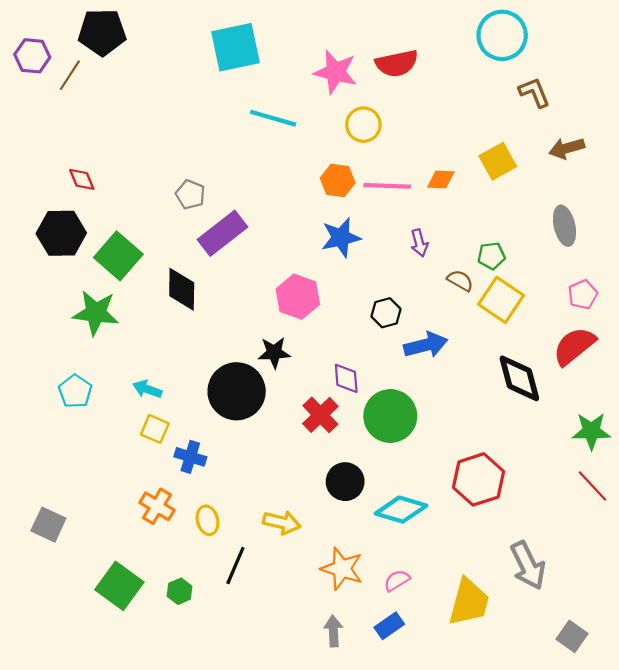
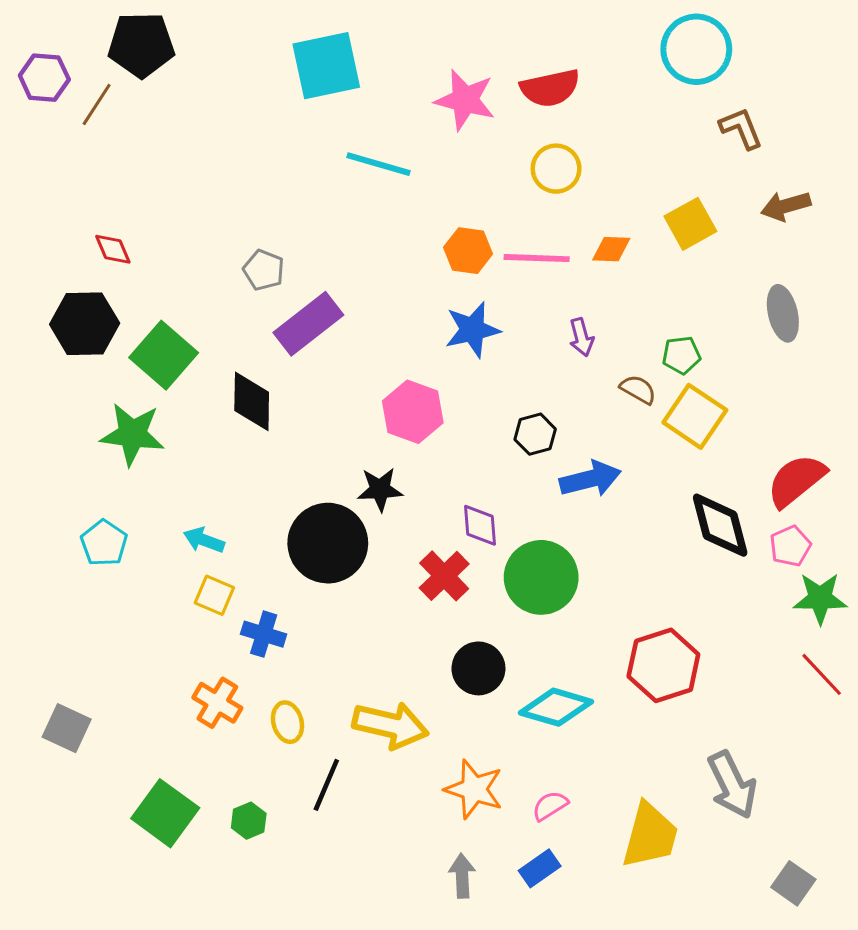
yellow circle: (363, 125) -> (556, 169), moved
pink pentagon: (583, 295) -> (790, 546), moved
yellow arrow: (282, 522) -> (390, 725), size x1.4

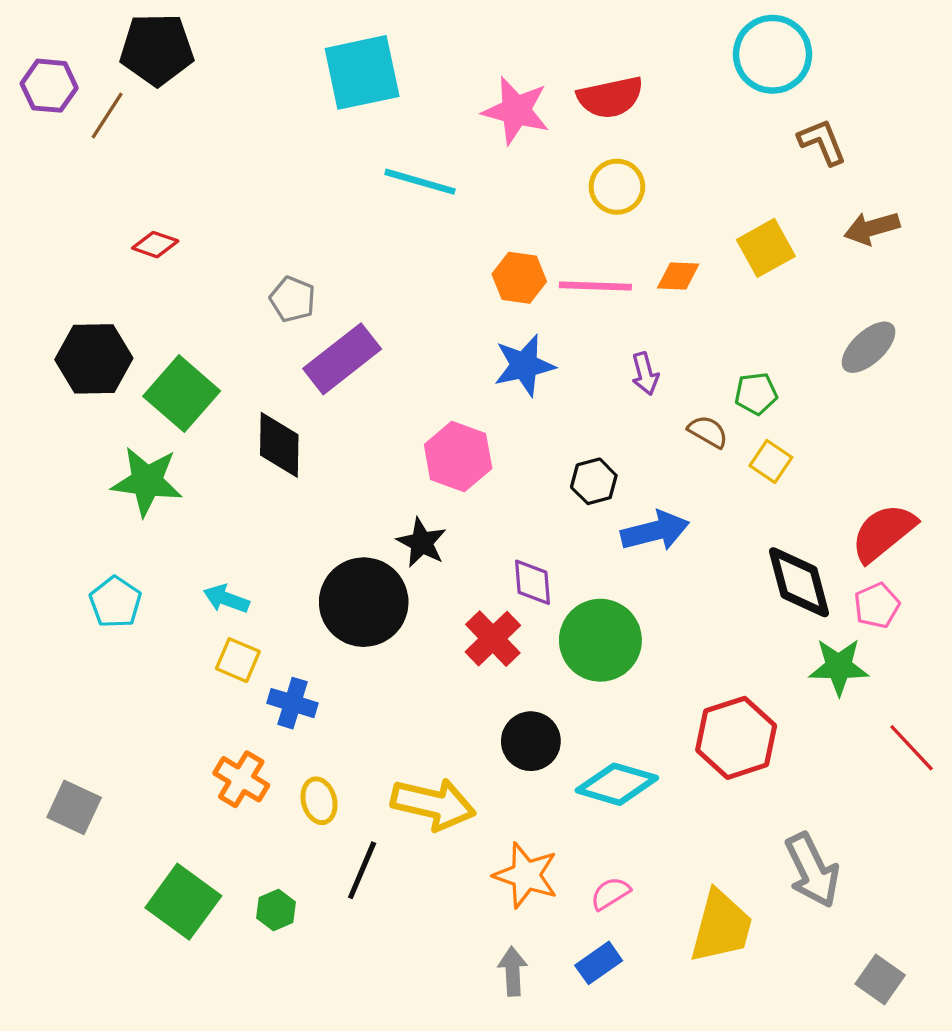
red diamond: (113, 249) -> (155, 245), moved, turned -48
gray ellipse: (783, 313) -> (869, 347), turned 60
yellow square: (695, 416) -> (771, 461), size x0.6
black star: (380, 489) -> (422, 543), turned 30
green star: (820, 598) -> (839, 667), moved

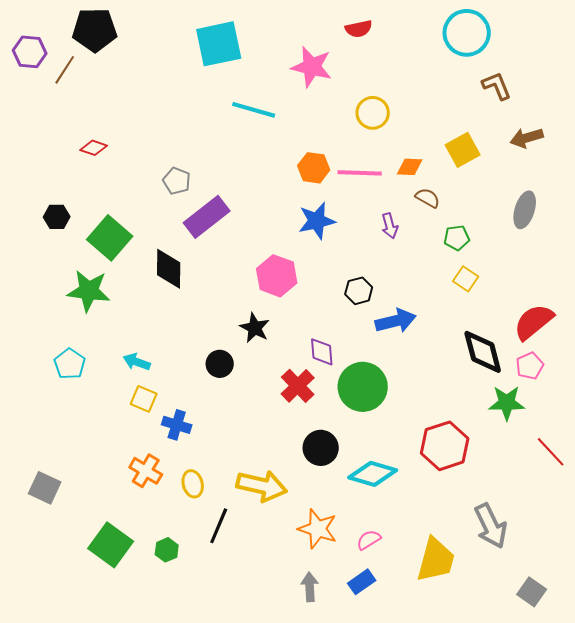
red semicircle: (610, 97) -> (359, 29), moved, size x0.7
gray ellipse: (869, 347) -> (525, 210), turned -30
black hexagon: (94, 359) -> (57, 217), size x0.6
brown semicircle: (708, 432) -> (428, 198), moved
black circle: (364, 602) -> (220, 364), size x0.5

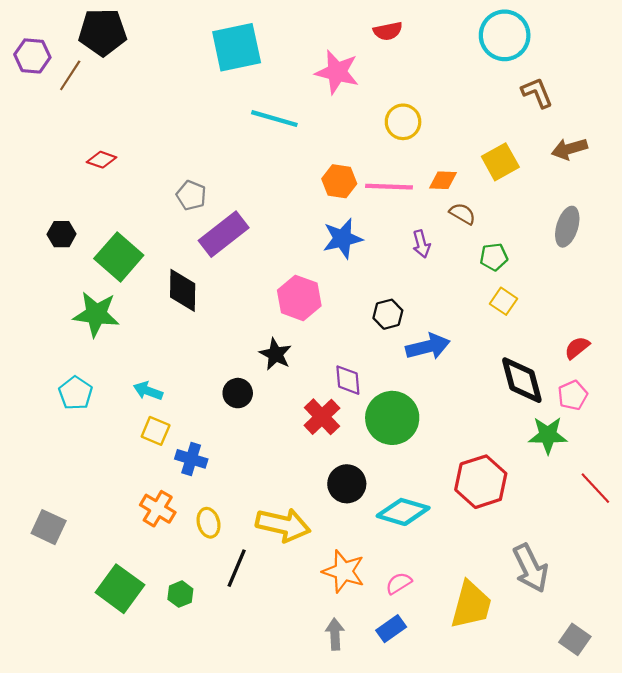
red semicircle: (534, 322) -> (577, 348), size x0.6

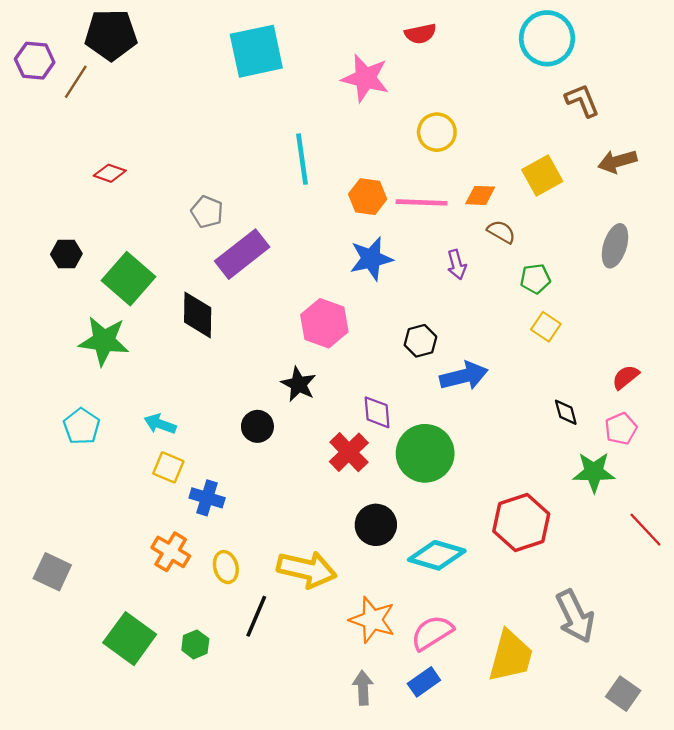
cyan line: (274, 119) -> (302, 159), moved, turned 66
black diamond: (522, 380) -> (566, 412), size x0.5
pink semicircle: (399, 583) -> (432, 633), size x1.5

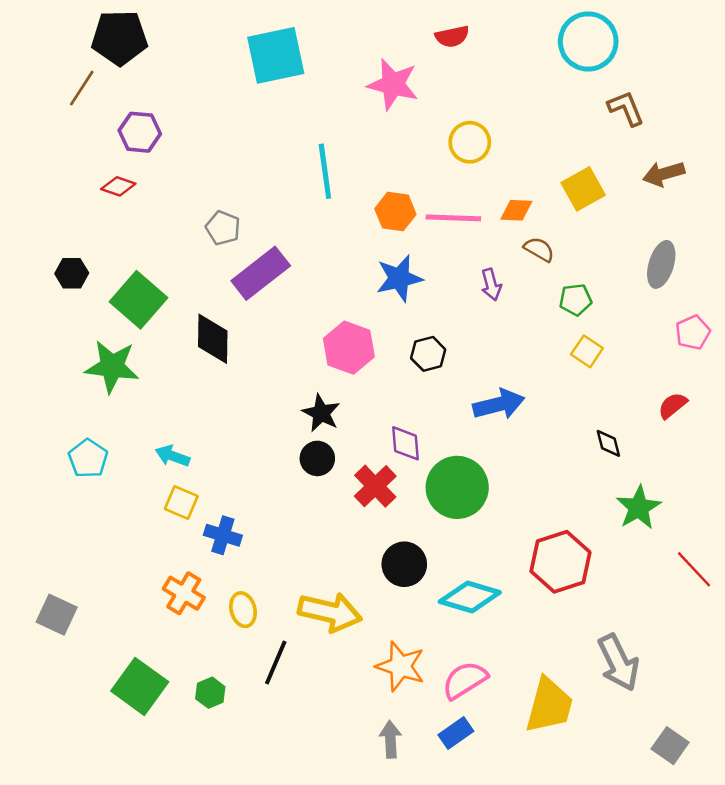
purple hexagon: (35, 61) -> (140, 132), moved
black hexagon: (420, 341) -> (428, 354), moved
black circle: (257, 426) -> (317, 458), moved
pink pentagon: (621, 429) -> (693, 332), moved
green star: (594, 472) -> (639, 508), turned -30

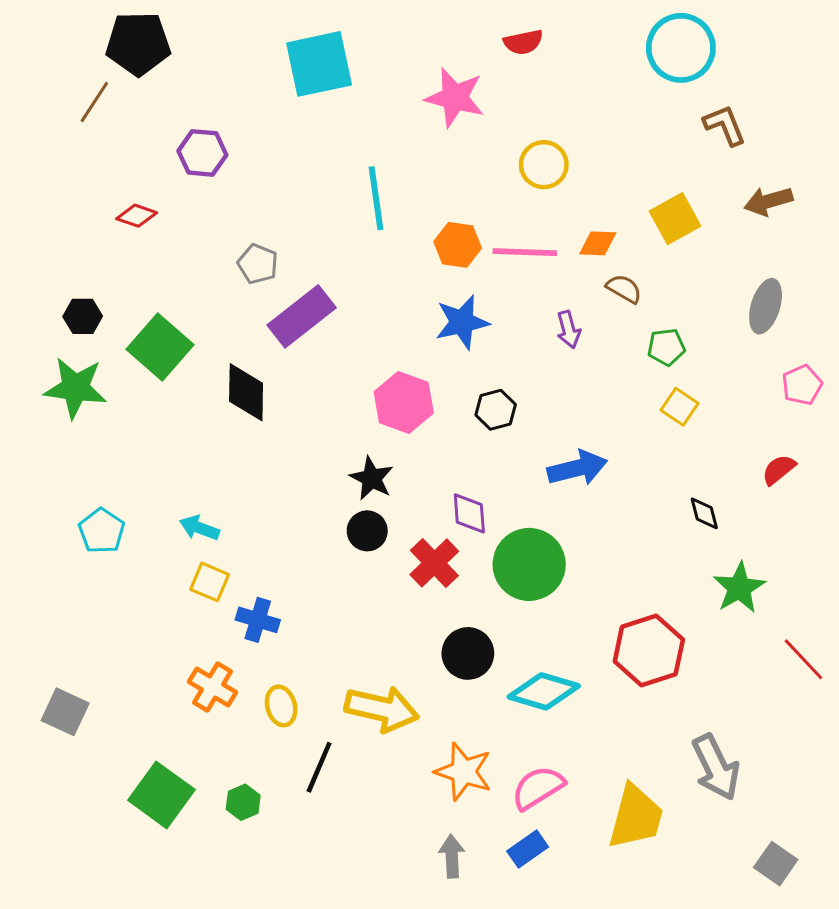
purple hexagon: (140, 132) -> (202, 153), moved
green star: (112, 366) -> (75, 388), moved

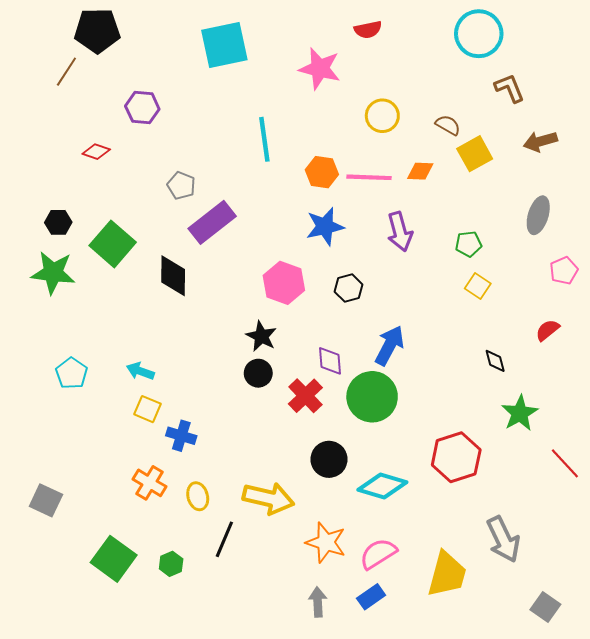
brown semicircle: (624, 289) -> (448, 125), moved
purple arrow: (569, 330) -> (400, 232), size x1.5
blue arrow: (577, 468) -> (390, 345), moved, turned -48

